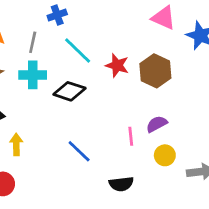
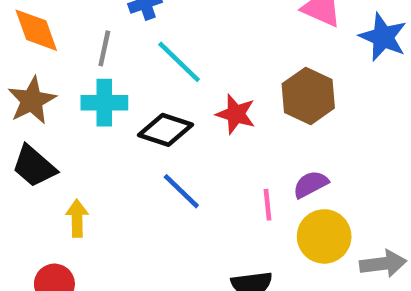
red star: (117, 65) -> (236, 114), moved
blue line: (79, 151) -> (181, 191), moved
yellow circle: (165, 155) -> (324, 236), size x1.5

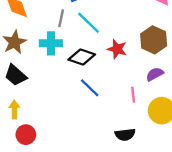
gray line: (104, 48) -> (61, 18), moved
purple semicircle: (311, 184) -> (155, 74), moved
yellow arrow: (77, 218) -> (14, 110), moved

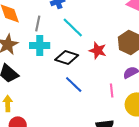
gray line: (61, 18) -> (38, 23), moved

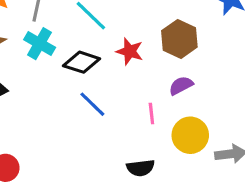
cyan cross: (40, 45) -> (40, 44), turned 30

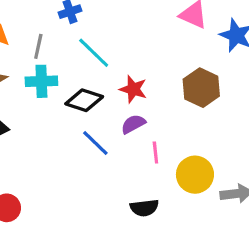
brown hexagon: (179, 39) -> (201, 88), moved
cyan cross: (40, 44) -> (41, 81), turned -32
purple semicircle: (181, 86) -> (133, 124), moved

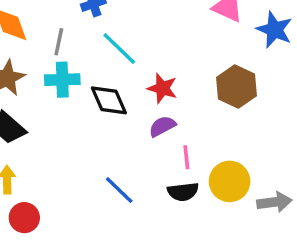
black diamond: (84, 100) -> (109, 100), turned 48
blue line: (95, 143) -> (119, 190), moved
black semicircle: (144, 208) -> (183, 192), moved

